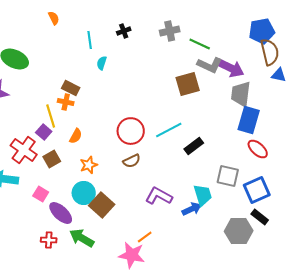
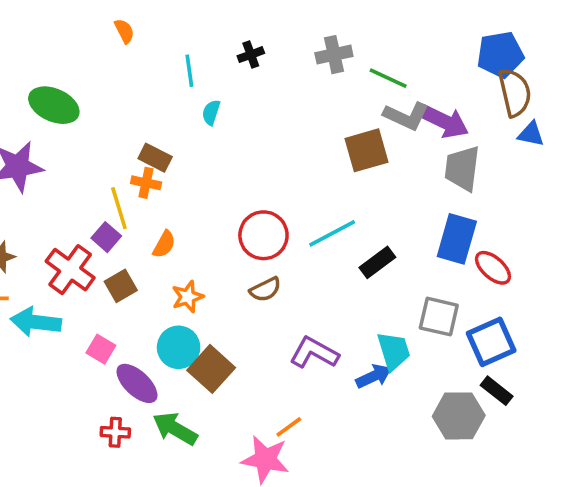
blue rectangle: (249, 120) -> (457, 239), moved

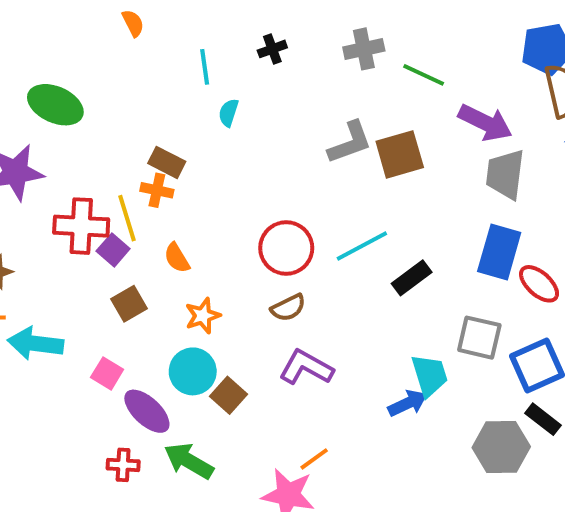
gray L-shape: (406, 116) -> (350, 143), moved, turned -45
orange semicircle: (164, 244) -> (177, 258), turned 120
red cross: (70, 270) -> (81, 226), moved, turned -33
purple L-shape: (314, 353) -> (306, 367), moved
brown square: (211, 369) -> (229, 395), size x0.7

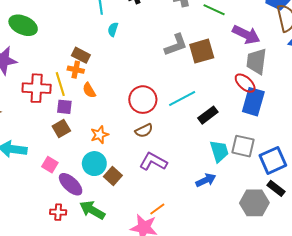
purple square: (113, 250) -> (64, 107), moved, turned -35
orange semicircle: (177, 258) -> (89, 90), moved
red ellipse: (539, 284) -> (245, 83), moved
cyan trapezoid: (430, 375) -> (219, 151), moved

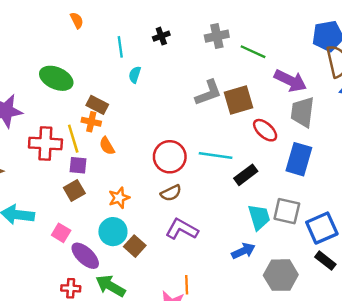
green ellipse: (23, 25) -> (56, 78), moved
red ellipse: (245, 83) -> (265, 130), moved
cyan line: (182, 99) -> (216, 156), turned 36
gray hexagon: (254, 203) -> (281, 275), moved
orange line: (157, 209) -> (187, 285), turned -56

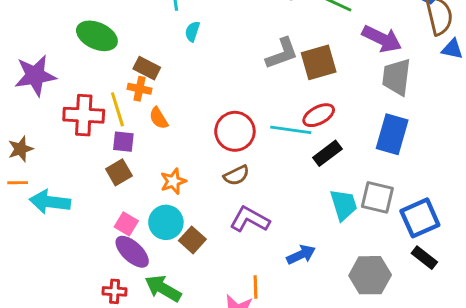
red ellipse: (265, 130) -> (319, 115), moved, turned -70
pink square: (61, 233) -> (126, 224), moved
blue arrow: (243, 251) -> (301, 255), moved

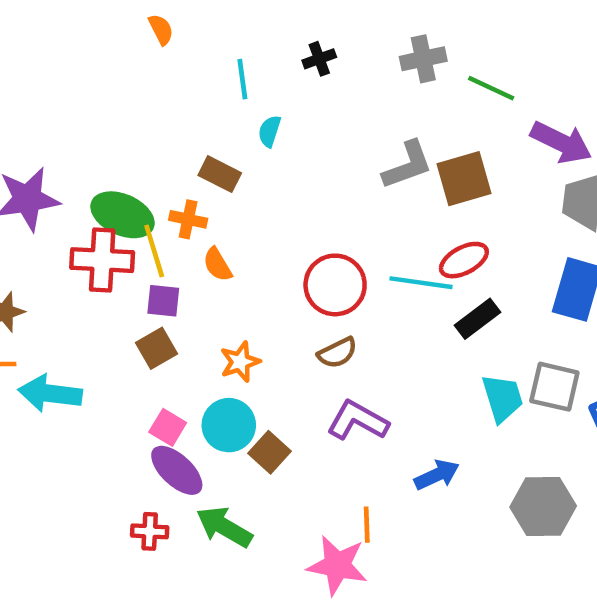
green ellipse: (97, 36) -> (123, 215), moved
brown rectangle: (147, 68) -> (220, 174), moved

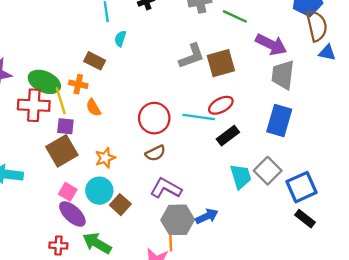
brown square: (156, 348) -> (62, 151), size x1.5
gray square: (554, 387) -> (268, 171), turned 32
gray hexagon: (543, 507) -> (178, 220), moved

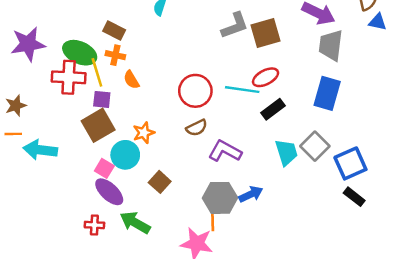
brown rectangle: (95, 61) -> (114, 31), moved
purple L-shape: (166, 188) -> (225, 151), moved
cyan circle: (99, 191) -> (125, 155), moved

